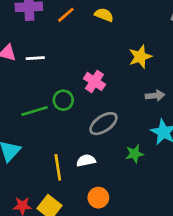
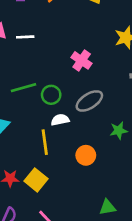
green circle: (63, 100) -> (51, 95), moved
white semicircle: (86, 160) -> (60, 120), moved
orange circle: (98, 198) -> (86, 155), moved

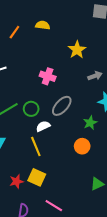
orange circle: (86, 155) -> (82, 146), moved

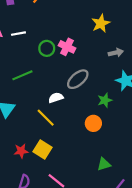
green circle: (31, 109) -> (47, 48), moved
yellow line: (36, 147) -> (46, 118), turned -30

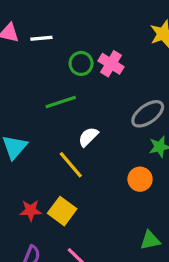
green line: (22, 75) -> (61, 102), moved
gray ellipse: (78, 79) -> (148, 114), moved
white semicircle: (56, 98) -> (88, 137), turned -32

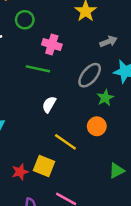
green circle: (81, 63) -> (25, 20), moved
green line: (61, 102) -> (38, 69), moved, turned 45
yellow line: (71, 165) -> (65, 142), moved

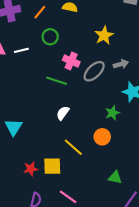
gray ellipse: (90, 75) -> (94, 71), moved
yellow square: (44, 166) -> (52, 166), turned -30
green triangle: (117, 171) -> (115, 177), turned 32

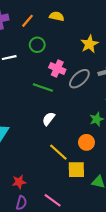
yellow square: (52, 166) -> (76, 170), moved
red star: (31, 169) -> (19, 182), moved

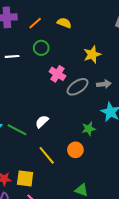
green line: (43, 88) -> (17, 130), moved
yellow square: (76, 170) -> (25, 178), moved

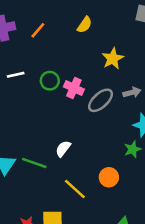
yellow semicircle: (64, 23) -> (85, 25), moved, turned 112
green circle: (41, 48) -> (50, 81), moved
green star: (89, 129) -> (133, 149), moved

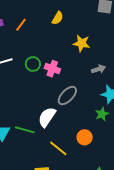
yellow star: (113, 59) -> (81, 43), turned -30
gray ellipse: (100, 100) -> (67, 96), moved
white semicircle: (63, 149) -> (47, 117), size x1.5

